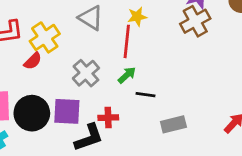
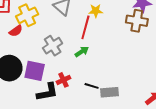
brown cross: (195, 21) -> (137, 21), turned 30
black line: (146, 95) -> (92, 86), moved
red cross: (108, 118) -> (63, 80), turned -32

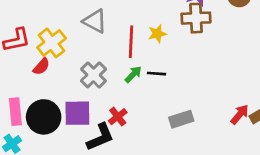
yellow star: (96, 11) -> (157, 34), moved
black line: (92, 86) -> (156, 74), moved

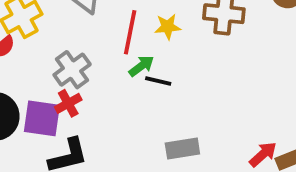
green arrow: (133, 74) -> (141, 66), moved
red cross: (118, 117) -> (68, 103), moved

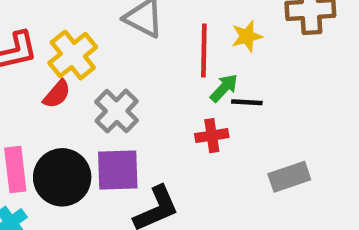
gray cross: (72, 70) -> (117, 111), moved
red cross: (68, 103) -> (212, 136), moved, turned 30

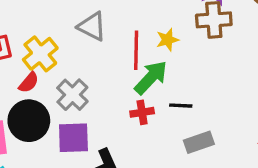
green arrow: (224, 88) -> (151, 78), size x1.6
black line: (247, 102) -> (181, 106), moved
black circle: (62, 177) -> (29, 121), moved

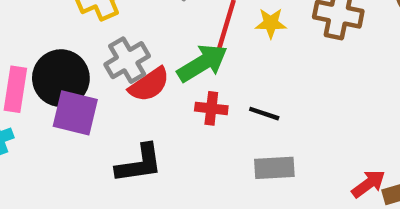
green arrow: (151, 78) -> (202, 63), moved
red semicircle: (29, 82) -> (149, 85), moved, size x1.4
purple square: (73, 138) -> (75, 113), moved

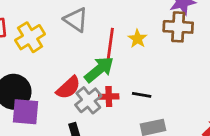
yellow star: (271, 23) -> (137, 39), turned -30
gray cross: (127, 60) -> (88, 100), moved

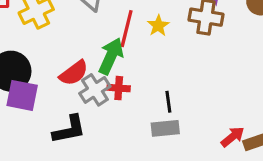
green arrow: (99, 69) -> (111, 56), turned -32
black line: (142, 95) -> (168, 102), moved, turned 66

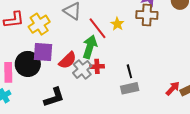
red line: (127, 29) -> (98, 28), turned -45
purple square: (22, 95) -> (43, 52), moved
black L-shape: (69, 129) -> (54, 97), moved

